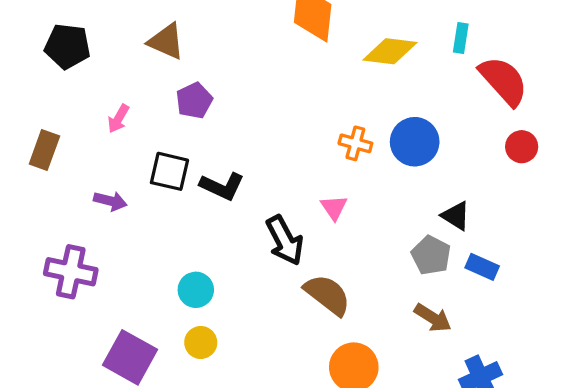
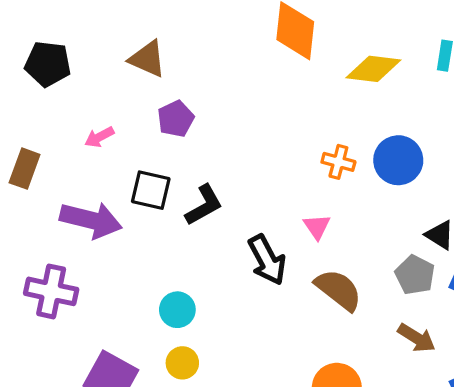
pink arrow: (118, 119) -> (99, 137), turned 32
black L-shape: (222, 186) -> (204, 205), turned -54
purple arrow: (110, 201) -> (91, 220), size x1.8
brown semicircle: (327, 295) -> (338, 290), moved

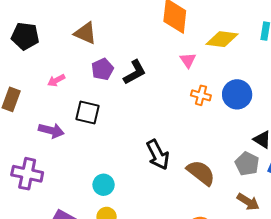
black L-shape: (204, 205) -> (135, 72), moved
purple arrow: (91, 220) -> (51, 131), size x0.7
pink triangle: (317, 227) -> (188, 60), moved

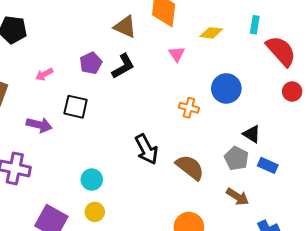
brown triangle: (85, 33) -> (125, 27), moved
yellow diamond: (222, 39) -> (211, 33), size x0.7
orange cross: (201, 95) -> (189, 108), moved

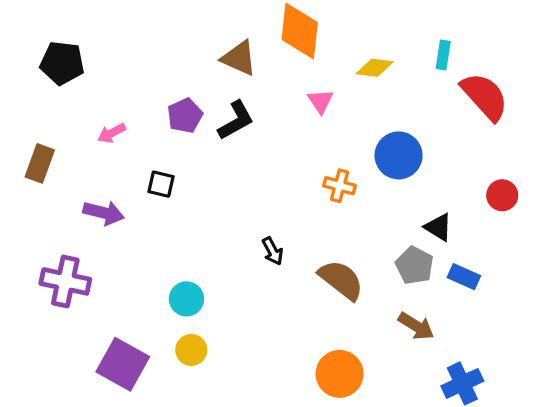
red circle: (292, 91) -> (502, 195), moved
black square: (76, 107) -> (161, 184), size x0.7
black arrow: (146, 149) -> (273, 251), size x0.6

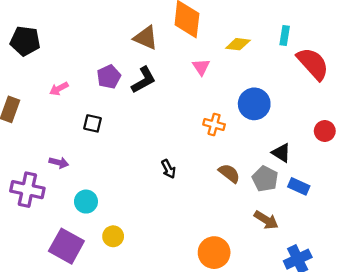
purple arrow: (104, 213) -> (59, 162), moved, size x0.7
brown semicircle: (341, 280) -> (229, 173), moved, size x0.7
cyan circle: (186, 299) -> (86, 202), moved

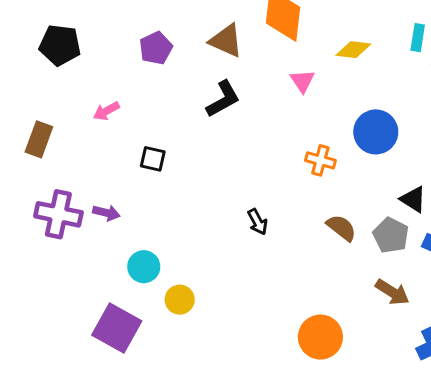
purple pentagon: (109, 77) -> (156, 48), moved
purple cross: (27, 190) -> (58, 214), moved
yellow circle: (113, 236) -> (180, 300), moved

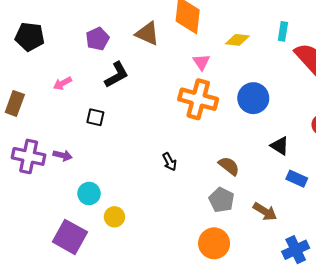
black L-shape: (223, 99) -> (117, 75), moved
orange cross: (320, 160) -> (198, 99), moved, size x1.8
gray pentagon: (391, 235) -> (221, 200), moved

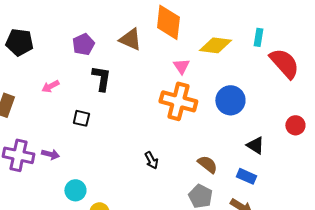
yellow diamond: (237, 40) -> (215, 45), size x1.4
black L-shape: (117, 75) -> (101, 78), turned -52
blue rectangle: (297, 179) -> (246, 176), moved

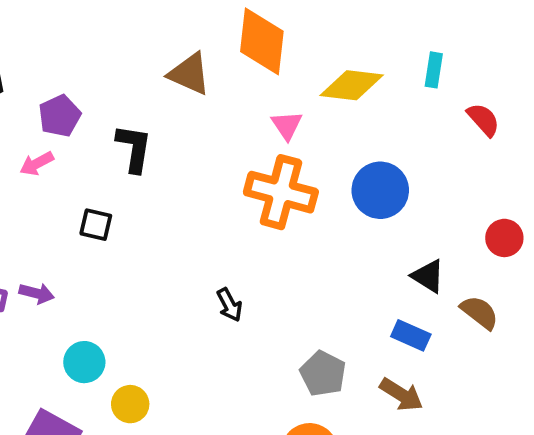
purple pentagon: (83, 44) -> (60, 116), moved
red semicircle: (284, 63) -> (483, 120), size x0.6
brown semicircle: (207, 164) -> (480, 312), moved

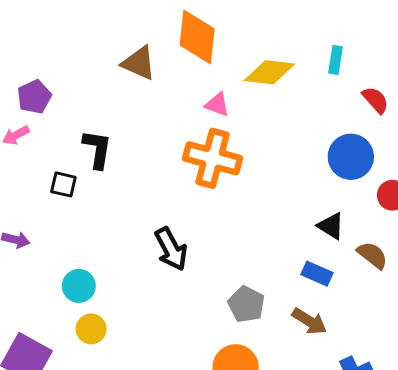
pink triangle: (287, 125) -> (217, 105), turned -36
black L-shape: (134, 148) -> (97, 149), moved
blue circle: (380, 190) -> (351, 157), moved
black arrow: (229, 305) -> (171, 249), size x1.6
cyan circle: (84, 362) -> (79, 286), moved

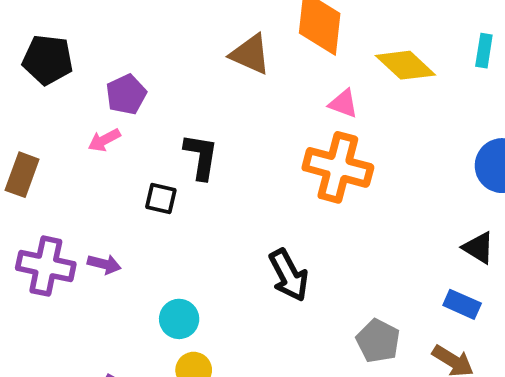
yellow diamond: (269, 72) -> (405, 65), turned 36

